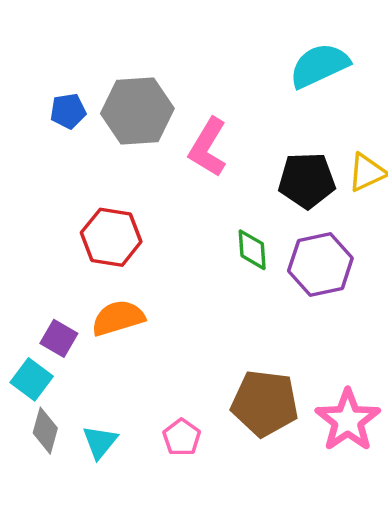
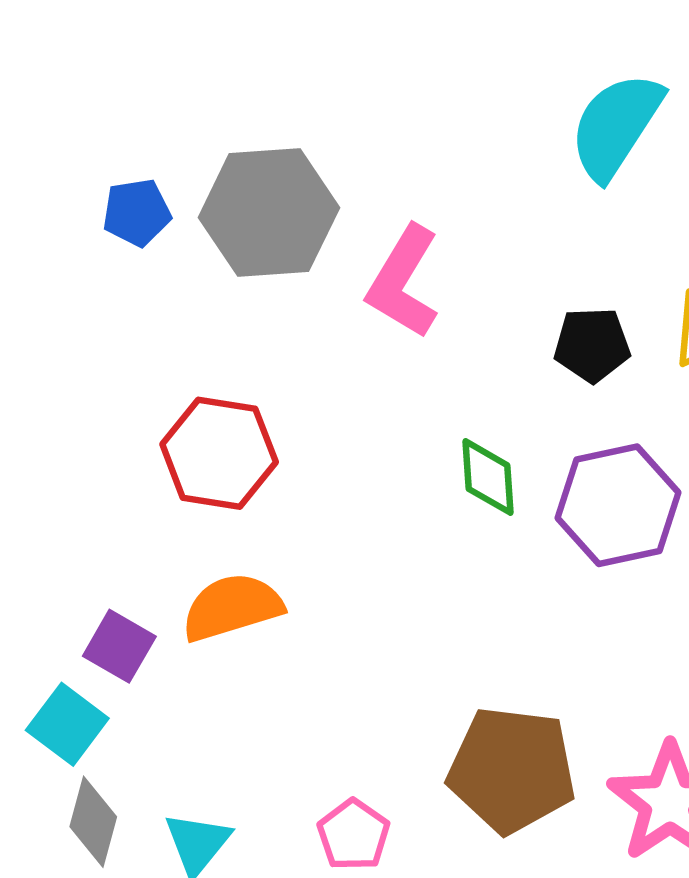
cyan semicircle: (319, 65) -> (616, 126), turned -32
black pentagon: (307, 180) -> (592, 345), size x0.7

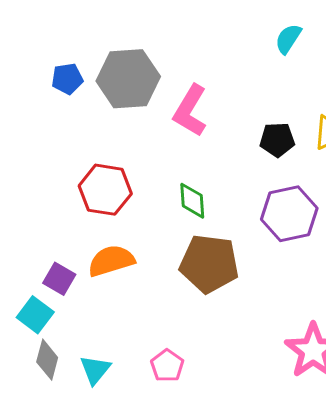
cyan semicircle: (616, 126) -> (288, 39), size x0.6
green diamond: (488, 477) -> (192, 201), moved
brown pentagon: (512, 770) -> (209, 264), moved

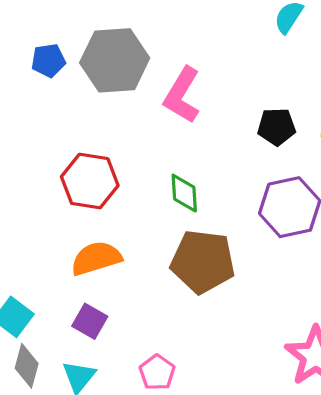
purple square: (59, 279) -> (90, 321), moved

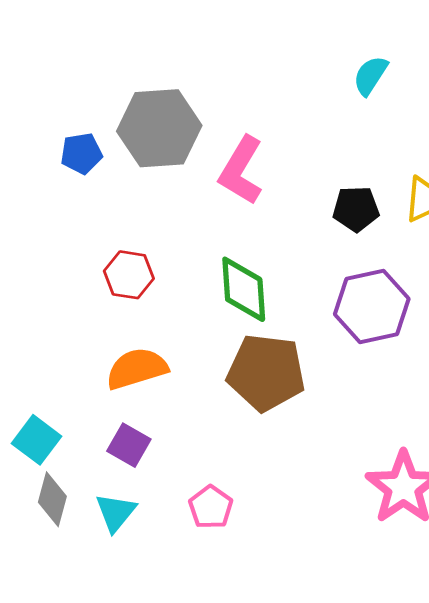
blue pentagon: (48, 60) -> (81, 153), moved
red hexagon: (90, 181) -> (129, 275), size x0.7
green diamond: (184, 193) -> (244, 289), size x1.4

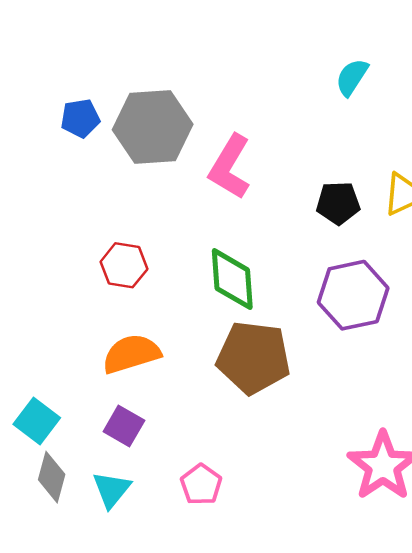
blue pentagon: (81, 153) -> (80, 118), moved

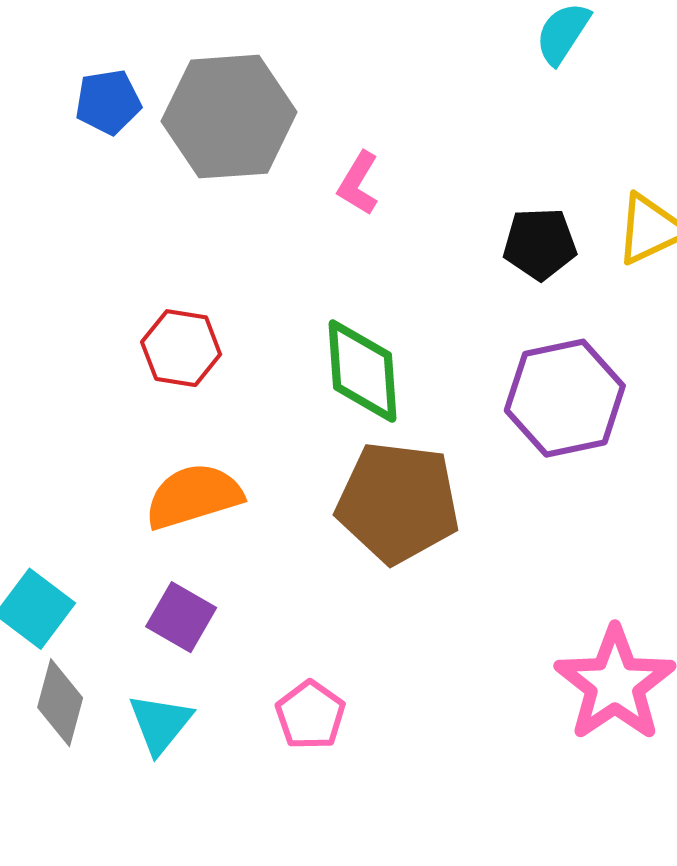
pink L-shape: (230, 167) -> (358, 183), size x0.6

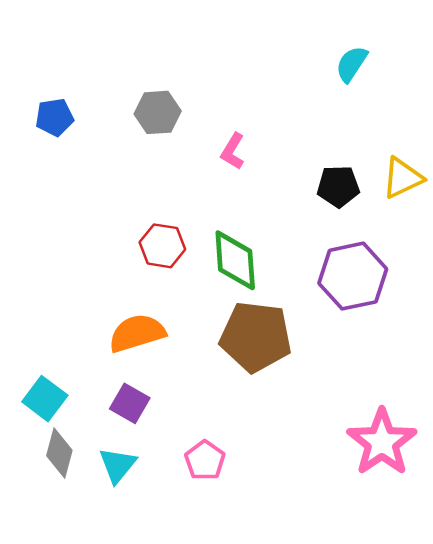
blue pentagon: (108, 102) -> (55, 117), moved
gray hexagon: (229, 117) -> (158, 112), size x0.6
red hexagon: (181, 348) -> (162, 246), moved

